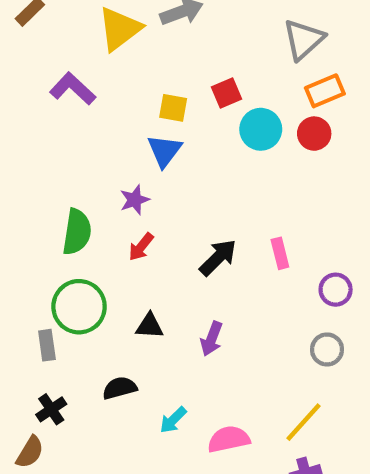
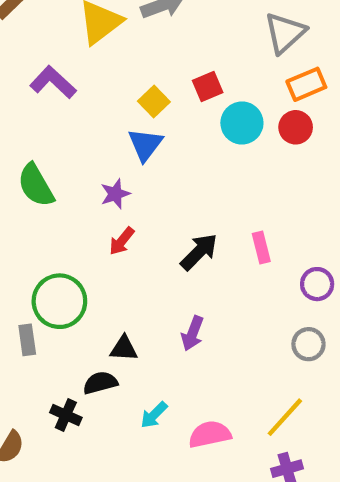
yellow square: (173, 108) -> (154, 102), turned 36
green semicircle: (77, 232) -> (36, 185), moved, turned 141
black triangle: (150, 326) -> (124, 348), moved
black cross: (51, 409) -> (66, 415), moved, turned -32

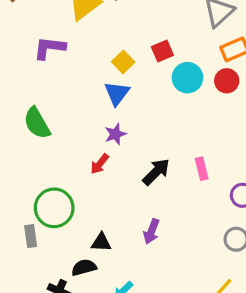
purple L-shape: (53, 82) -> (49, 48), turned -36
purple star: (115, 194) -> (115, 134), moved

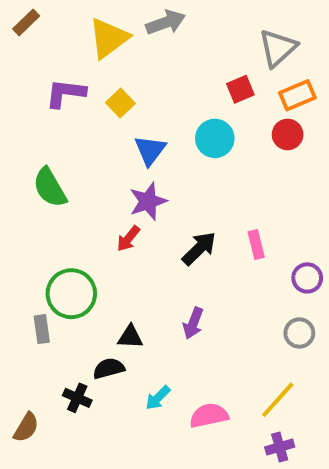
red square: (162, 51) -> (240, 89), moved
yellow square: (123, 62) -> (120, 103), moved
cyan circle: (187, 78) -> (215, 138), moved
purple star: (115, 134) -> (148, 201), size x1.4

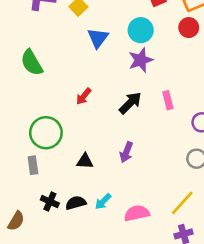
purple star: (148, 201) -> (141, 60), moved
gray rectangle: (42, 329) -> (33, 165), moved
black semicircle: (109, 368) -> (76, 203), moved

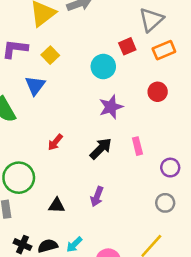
red circle: (189, 28) -> (158, 92), moved
cyan circle: (141, 30) -> (103, 67), moved
blue triangle: (98, 38) -> (35, 85), moved

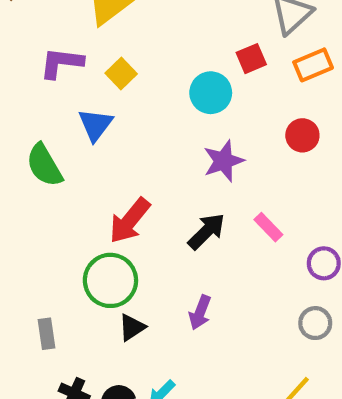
red arrow: (55, 142) -> (130, 221), size x1.6
pink rectangle: (137, 146) -> (268, 227), turned -30
green circle: (19, 178) -> (110, 280), moved
black triangle: (57, 205) -> (132, 327), turned -36

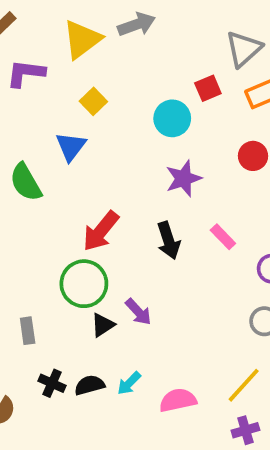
purple L-shape: (61, 63) -> (26, 73), moved
black arrow: (206, 231) -> (168, 240), turned 117
purple arrow: (200, 312) -> (138, 312), moved, turned -64

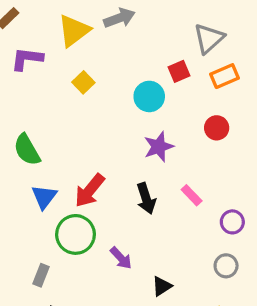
blue triangle: (71, 147) -> (44, 197), moved
black triangle: (103, 325) -> (162, 286), moved
gray rectangle: (28, 331) -> (41, 275), moved, turned 30

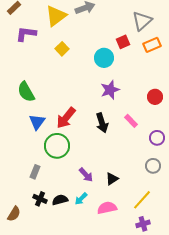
red circle: (217, 128) -> (155, 97), moved
purple arrow: (121, 258) -> (86, 175), moved

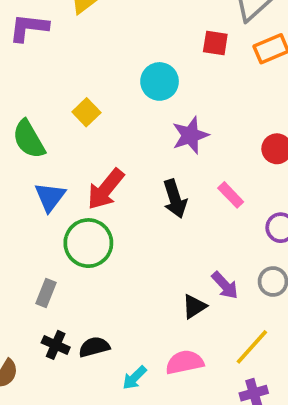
red square: (123, 42) -> (215, 43), turned 32
yellow square: (62, 49) -> (86, 112), moved
cyan circle: (104, 58) -> (160, 81), moved
purple arrow: (86, 175) -> (225, 285), moved
cyan arrow: (81, 199) -> (135, 378), moved

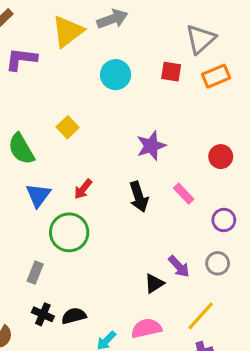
cyan circle: (160, 81) -> (116, 75), moved
red arrow: (106, 189) -> (83, 189), size x0.6

